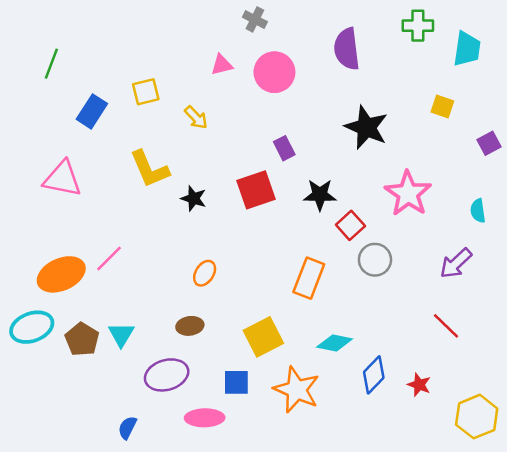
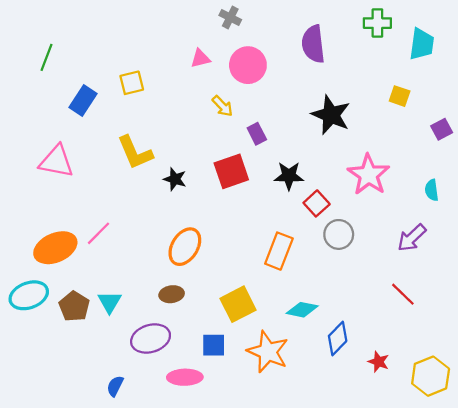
yellow arrow: (196, 118) -> (222, 106), moved
orange ellipse: (205, 273) -> (185, 247), size x1.6
red star: (419, 385) -> (379, 362), moved

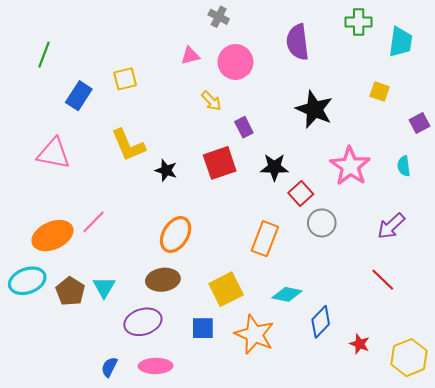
cyan semicircle: (432, 190) -> (404, 166), moved
brown ellipse: (172, 294) -> (163, 280), size x1.4
pink ellipse: (185, 377) -> (156, 366), moved

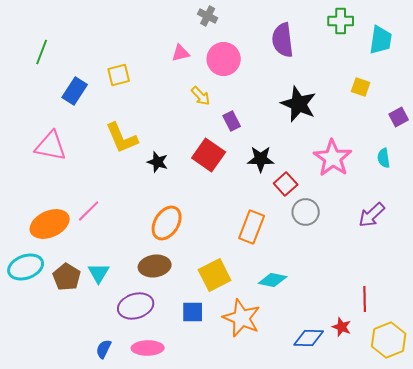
red square: (220, 163) -> (209, 155), turned -36
red line: (383, 280) -> (365, 299), moved, turned 45
blue diamond: (321, 322) -> (309, 338), moved, turned 48

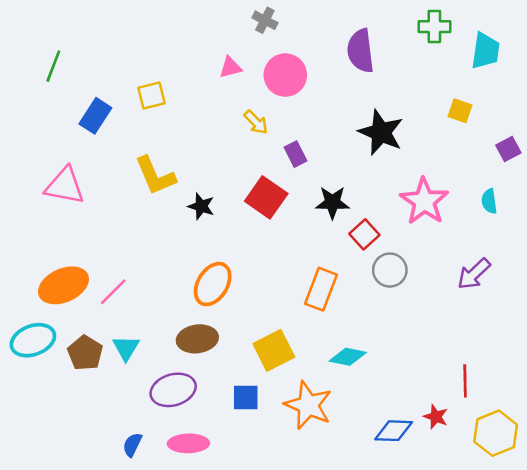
pink line: (89, 211) -> (113, 292), moved

